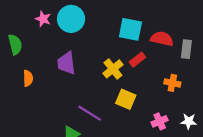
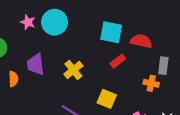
gray rectangle: (186, 49) -> (163, 66), moved
purple trapezoid: (66, 63) -> (36, 64), moved
yellow cross: (113, 69) -> (73, 70), moved

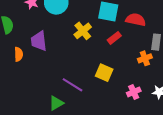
yellow cross: (73, 70) -> (83, 31), moved
orange cross: (151, 83) -> (145, 58), turned -32

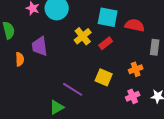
red rectangle: (114, 38) -> (106, 43), moved
orange cross: (145, 58) -> (136, 69), moved

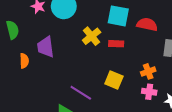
red rectangle: (106, 43) -> (116, 44), turned 40
pink cross: (133, 96) -> (149, 92), moved, turned 32

